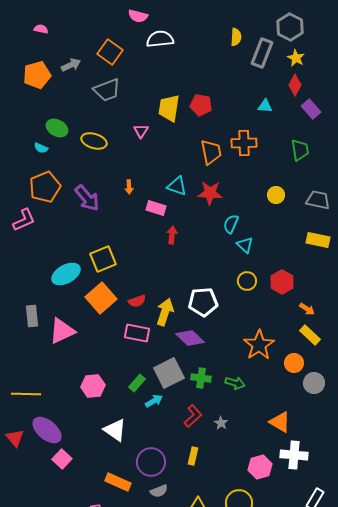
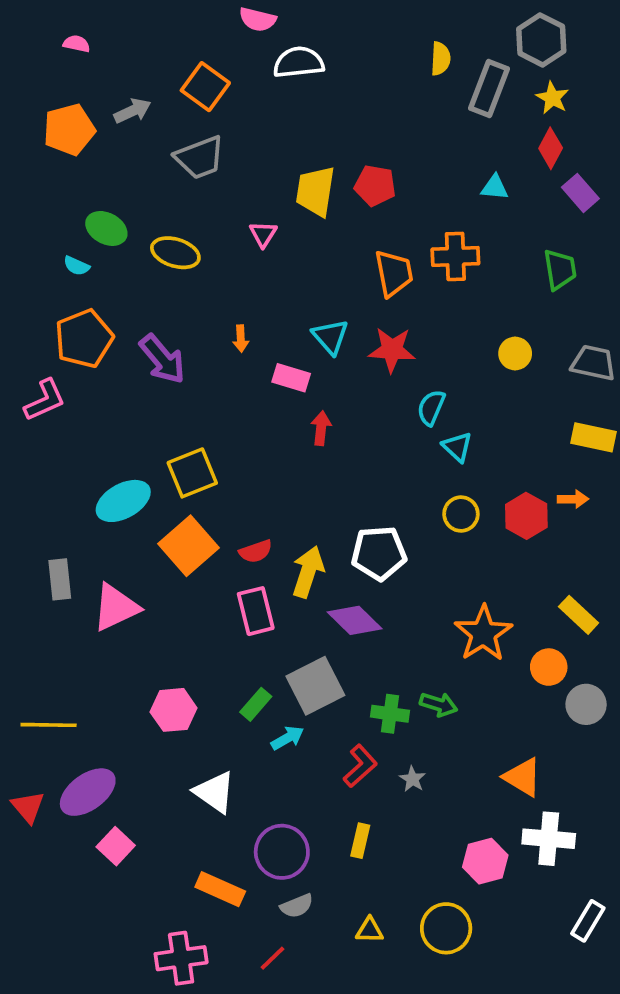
cyan triangle: (177, 186) -> (330, 337), turned 30
orange arrow: (307, 309) -> (573, 499), moved, turned -35
pink rectangle: (137, 333) -> (256, 611), turned 65
green cross: (201, 378) -> (390, 714), moved
purple ellipse: (47, 430) -> (88, 792), turned -76

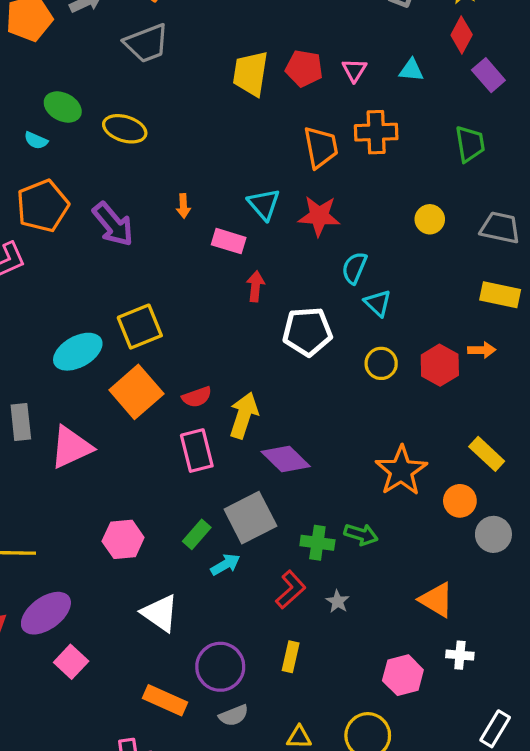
pink triangle: (263, 234) -> (354, 70), moved
white pentagon: (379, 553) -> (307, 332), moved
white cross: (549, 839) -> (460, 655), size x0.6

